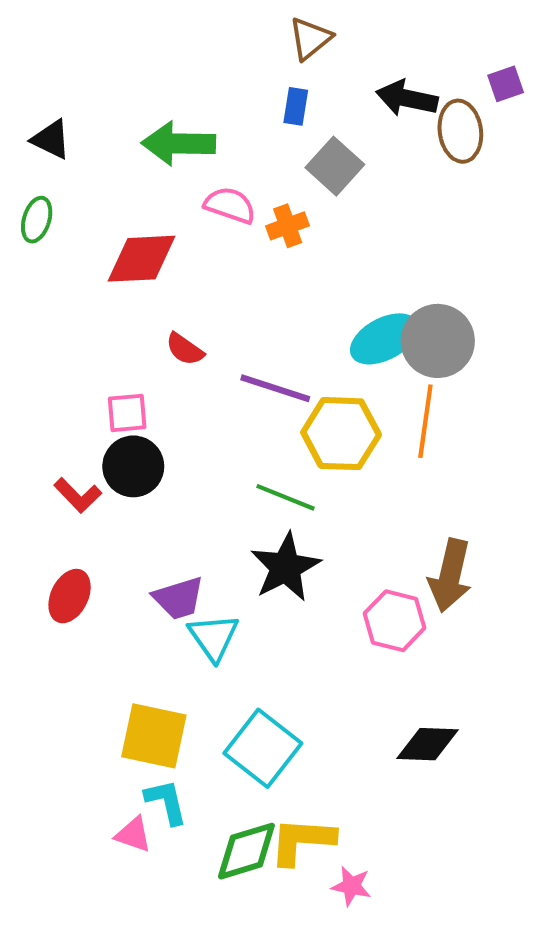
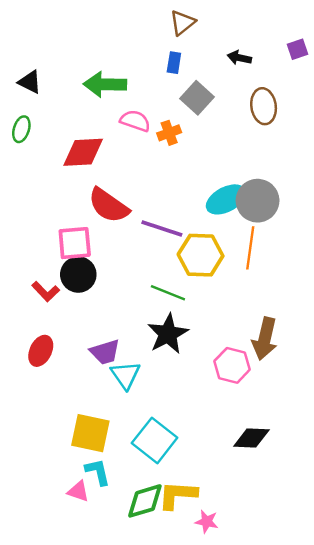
black arrow: (407, 98) -> (239, 58), size x0.7
brown ellipse: (460, 131) -> (264, 106), moved
red semicircle: (185, 349) -> (109, 205), size x1.8
pink square: (127, 413) -> (75, 243), size x1.4

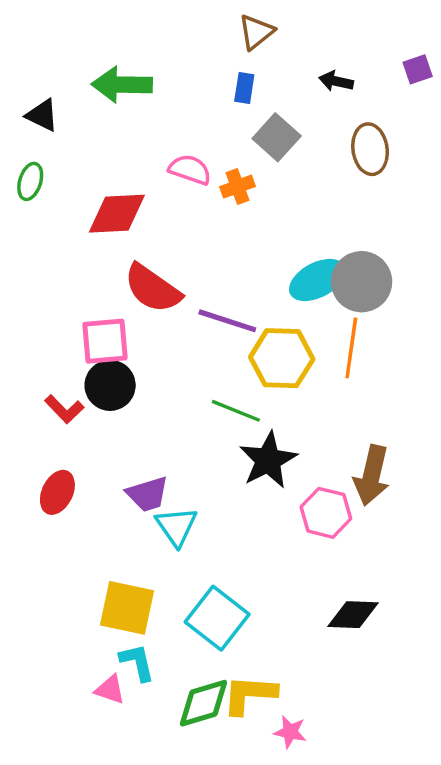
green arrow: (105, 84) -> (122, 85), moved
black star: (168, 334) -> (268, 460), moved

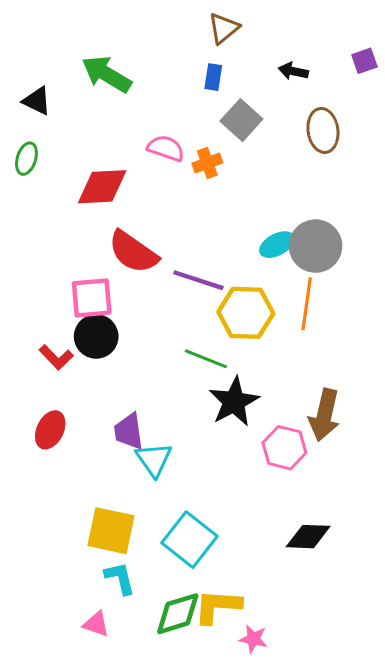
green arrow: (122, 85) -> (107, 74), turned 30
cyan ellipse: (317, 280) -> (277, 245), size x0.7
purple trapezoid: (147, 494) -> (129, 431), turned 99
pink triangle: (110, 689) -> (96, 624), moved

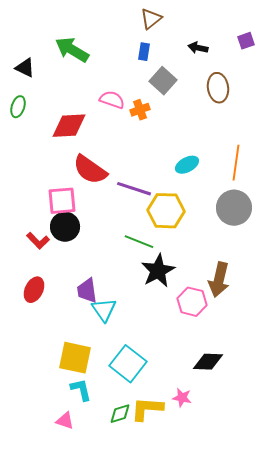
gray circle: (316, 246) -> (234, 208), moved
orange line: (307, 304) -> (236, 163), moved
green diamond: (178, 614) -> (120, 414), size x0.7
pink star: (253, 639) -> (182, 398), moved

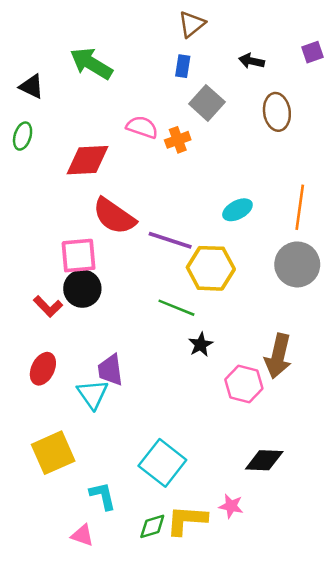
black star: (158, 271) -> (201, 345), size x0.6
cyan triangle: (104, 310) -> (93, 394), moved
yellow square: (75, 358) -> (53, 453), moved, turned -36

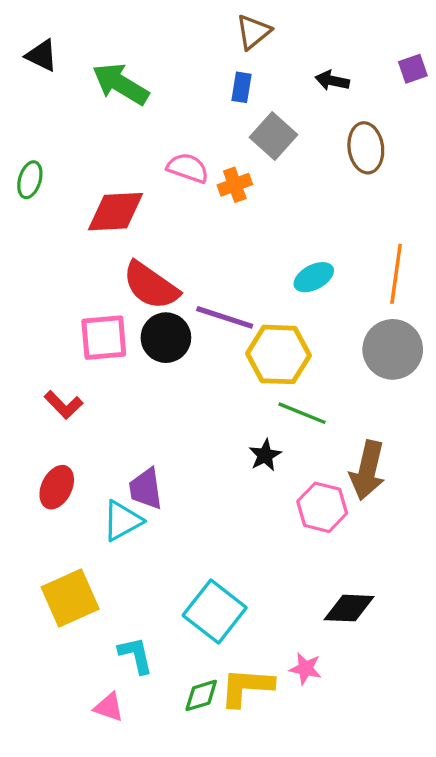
black triangle: (31, 86) -> (42, 55), moved
black circle: (82, 289) -> (166, 338), moved
green line: (176, 308) -> (302, 413), moved
cyan triangle: (93, 394) -> (122, 521), turned 36

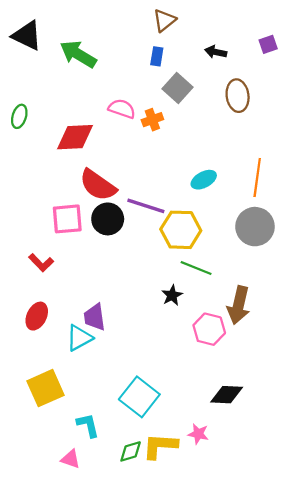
black triangle: (42, 55) -> (27, 36), size x1.4

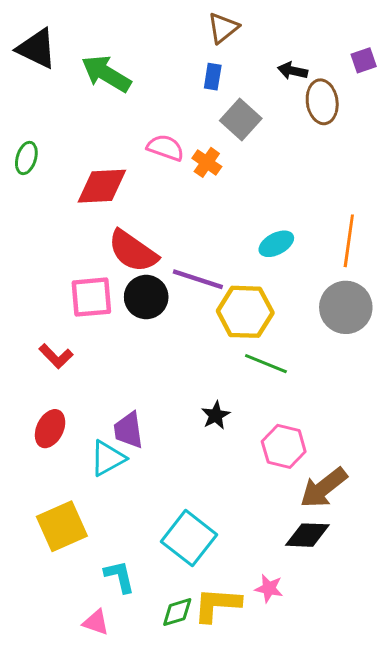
brown ellipse: (238, 96) -> (322, 102), moved
orange cross: (152, 120) -> (207, 162), turned -35
black star: (172, 295) -> (216, 415), moved
brown arrow: (239, 305) -> (324, 488), moved, turned 39

